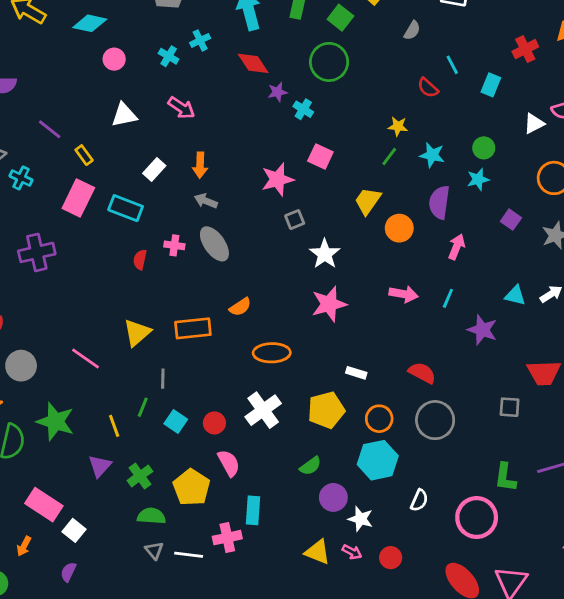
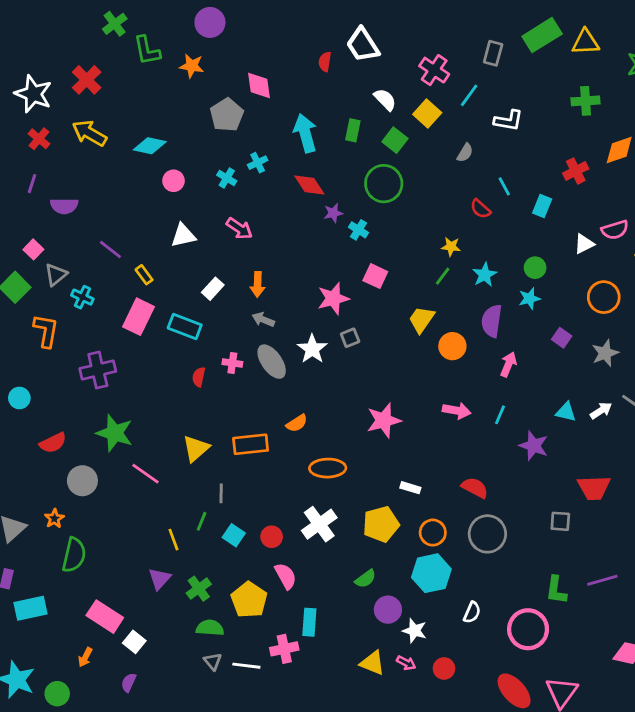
cyan star: (432, 155) -> (485, 275), turned 30
white star: (325, 254) -> (312, 349), moved
green star: (55, 422) -> (115, 433), moved

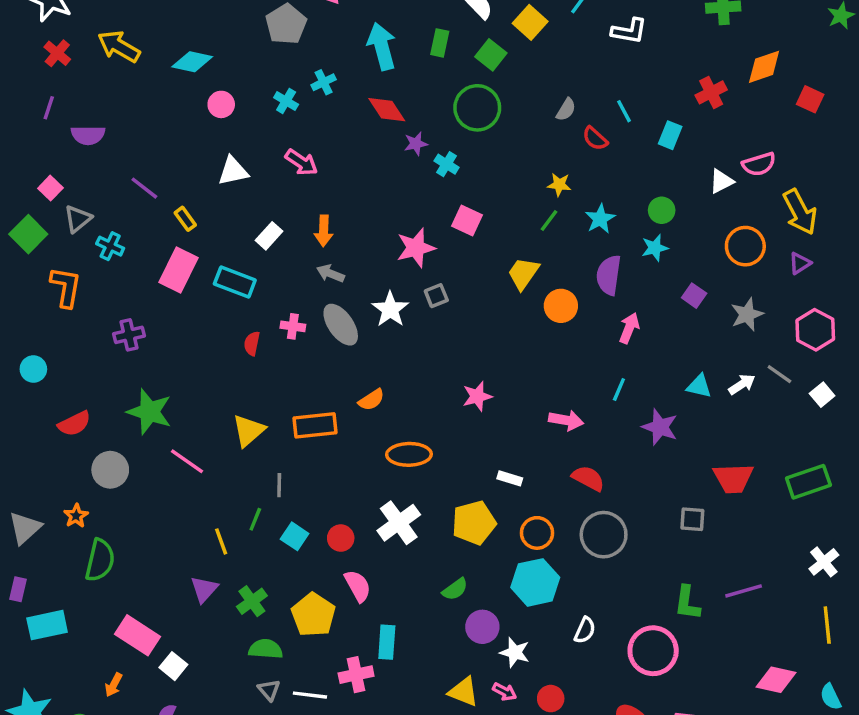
gray semicircle: (465, 153) -> (566, 110), moved
purple cross: (98, 370) -> (129, 335), size x0.7
pink arrow: (457, 411) -> (566, 420), moved
pink star: (384, 420) -> (477, 396), size x0.7

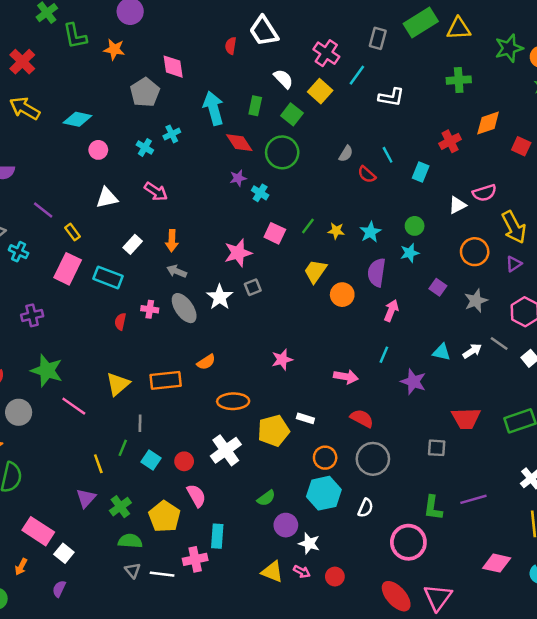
red diamond: (387, 110) -> (239, 143), moved
yellow star: (559, 185) -> (336, 231), moved
green line: (549, 220) -> (308, 226), moved
yellow pentagon: (474, 523) -> (274, 431), moved
white semicircle: (585, 630) -> (366, 508), moved

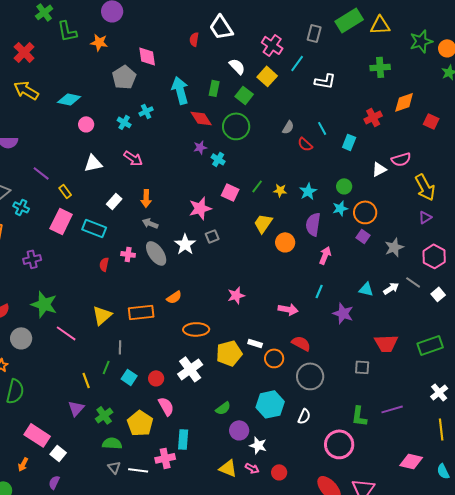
orange circle: (475, 252) -> (365, 212), moved
orange circle: (325, 458) -> (274, 358), moved

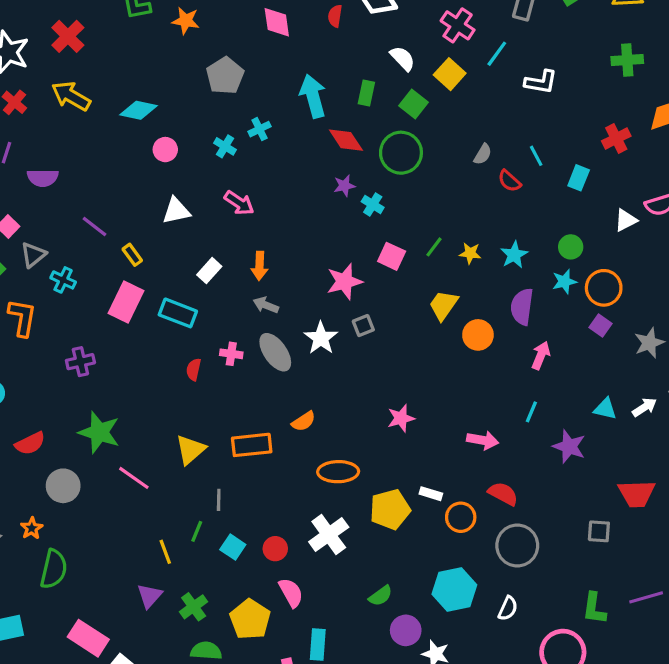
pink diamond: (147, 56) -> (277, 22), moved

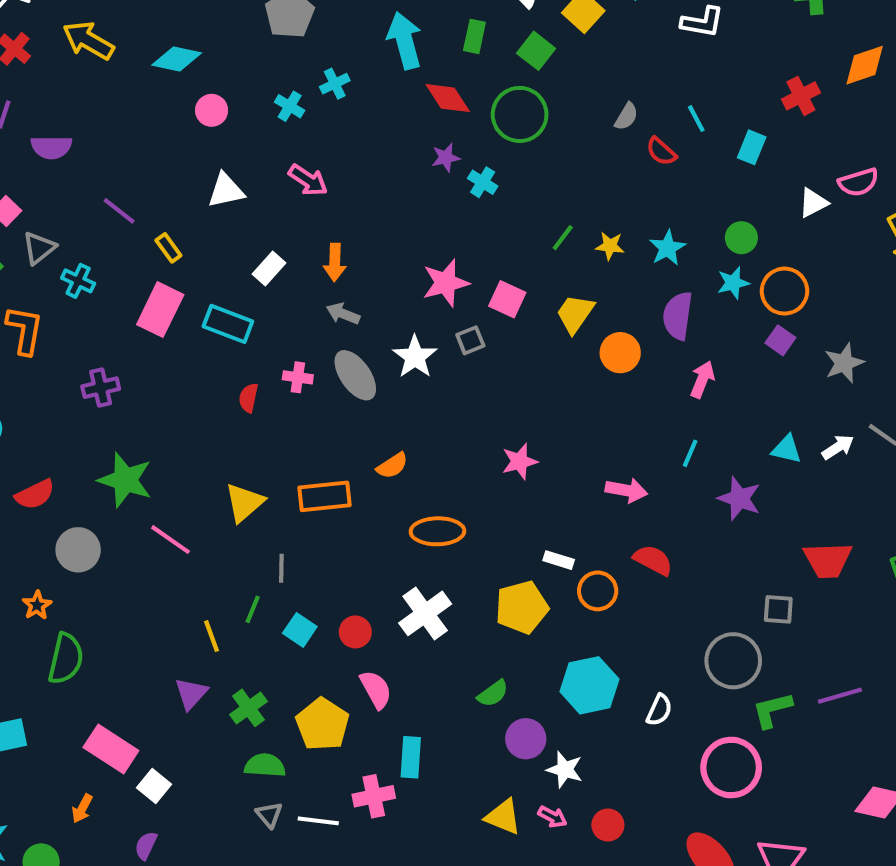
pink square: (392, 256) -> (507, 299), moved
yellow pentagon: (390, 509) -> (522, 607), moved
gray circle: (517, 546) -> (733, 661), moved
green L-shape: (594, 608) -> (772, 710), turned 68

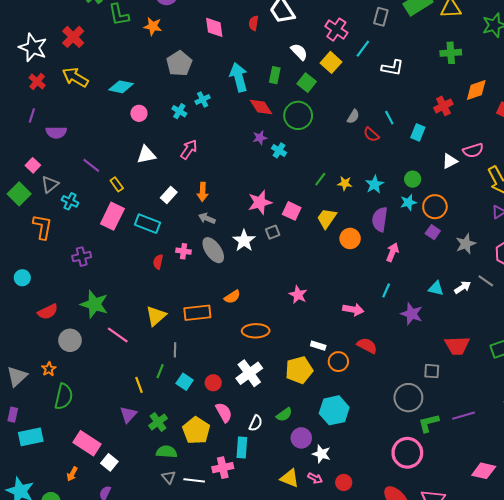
pink arrow: (308, 180) -> (189, 149), turned -90
pink star: (520, 462) -> (298, 295), turned -30
white semicircle: (659, 710) -> (256, 423), moved

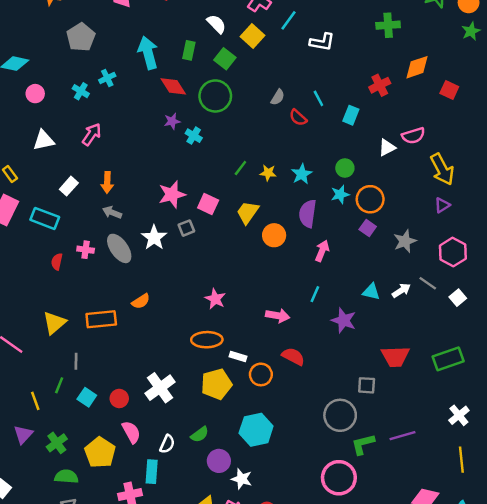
orange ellipse: (256, 331) -> (207, 340), moved

